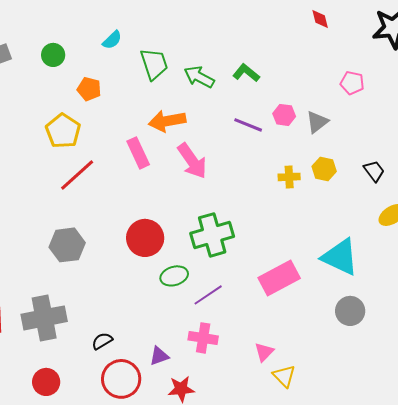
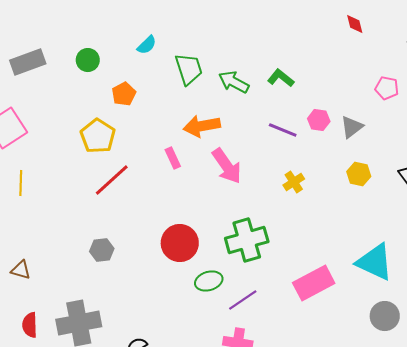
orange pentagon: (89, 89) -> (124, 94), turned 30
pink rectangle: (138, 153) -> (173, 158), size x0.7
yellow cross: (289, 177) -> (294, 182), moved, turned -30
gray hexagon: (67, 245) -> (102, 250), size x0.7

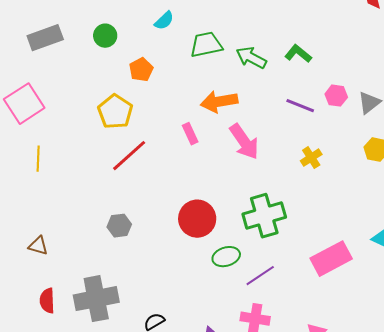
green trapezoid: (189, 69) -> (206, 45), turned -84

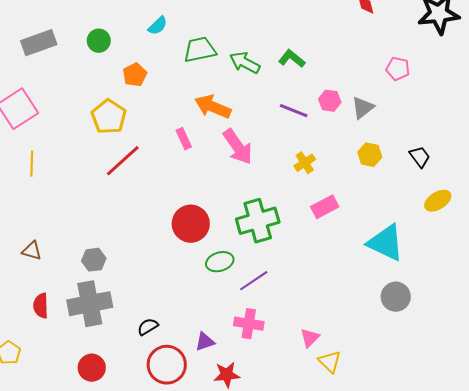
orange arrow: (219, 102) -> (213, 107), turned 33
gray hexagon: (119, 226) -> (94, 260), moved
pink rectangle: (331, 259) -> (325, 207), moved, size x0.7

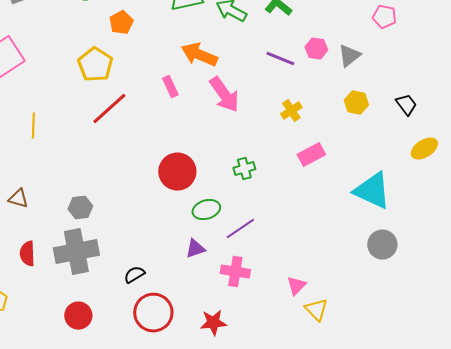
yellow line: (32, 164) -> (33, 126), moved
green cross: (258, 221) -> (244, 169), size x0.5
purple triangle: (205, 342) -> (195, 249), moved

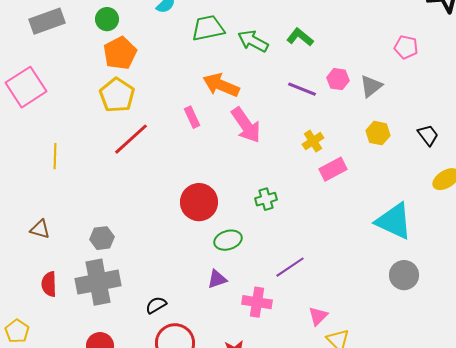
orange pentagon: (121, 23) -> (120, 53), moved, size x1.4
pink rectangle: (311, 155) -> (333, 169), moved
purple line: (240, 229) -> (290, 267), moved

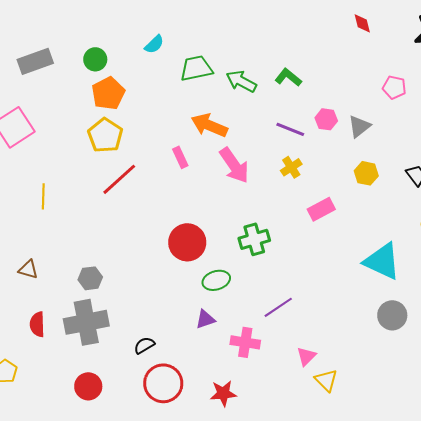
yellow cross: (313, 141) -> (291, 167), moved
green cross: (266, 199) -> (254, 239), size x1.4

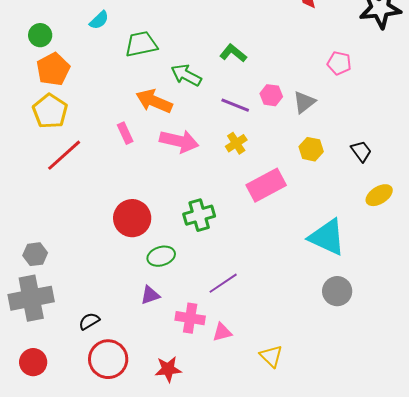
green arrow: (241, 81) -> (186, 75), moved
pink arrow: (234, 165) -> (179, 141), turned -42
pink rectangle: (321, 209) -> (266, 185), size x1.4
pink triangle: (306, 356) -> (222, 332), moved, turned 30

